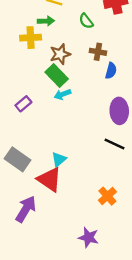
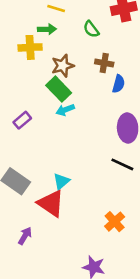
purple arrow: (26, 209) -> (25, 236), size x0.6

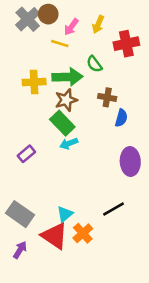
green arrow: (47, 29) -> (67, 77), moved, size x1.6
black line: (122, 164) -> (114, 209), moved, turned -55
orange cross: (115, 222) -> (83, 233), moved
purple arrow: (25, 236) -> (20, 250), moved

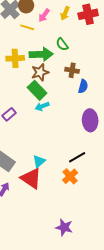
yellow line: (60, 44) -> (27, 27), moved
red cross: (126, 44) -> (88, 14), moved
orange cross: (83, 233) -> (70, 176), moved

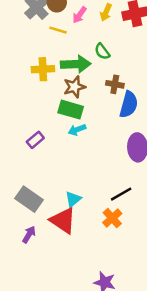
blue semicircle: (83, 86) -> (129, 105), size x1.5
green rectangle: (37, 90) -> (71, 110), turned -30

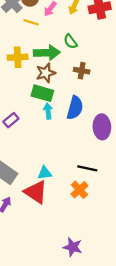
blue semicircle: (129, 105) -> (75, 108), moved
cyan arrow: (77, 130) -> (48, 111), turned 104
black line: (121, 194) -> (87, 168), turned 42
cyan triangle: (73, 199) -> (45, 173), turned 32

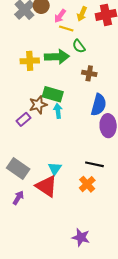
yellow line: (31, 22) -> (66, 29), moved
brown star: (46, 73) -> (38, 105), moved
blue semicircle: (75, 108) -> (99, 105), moved
cyan triangle: (45, 173) -> (55, 168), turned -48

